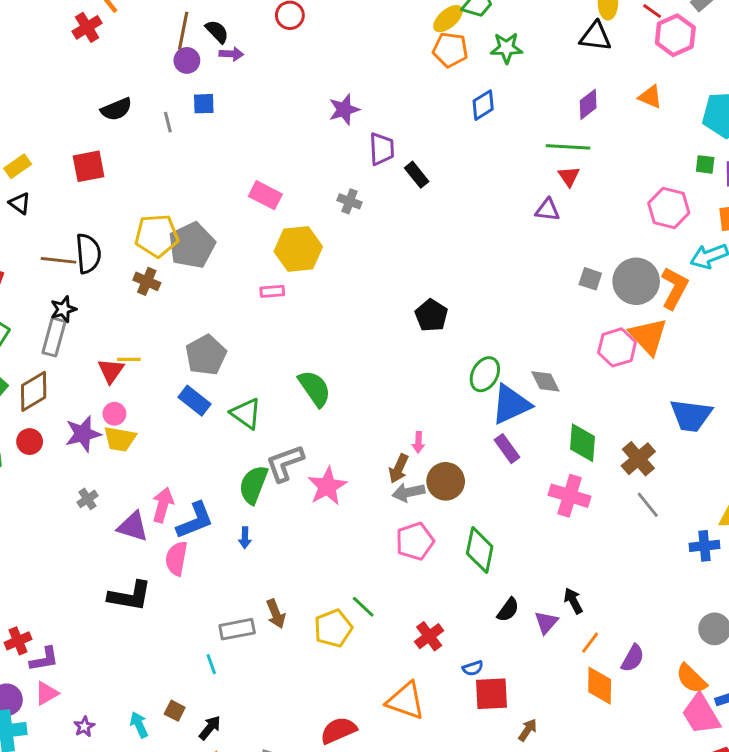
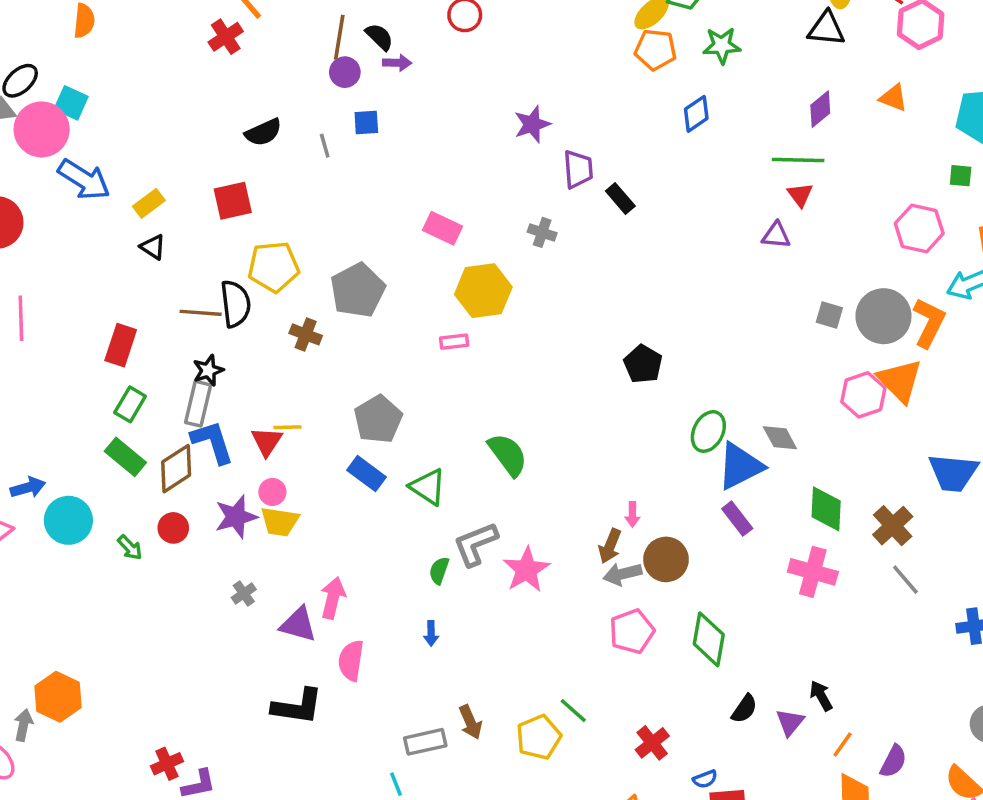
yellow pentagon: (157, 236) -> (274, 267), moved
green semicircle: (253, 485) -> (439, 571), size x0.6
blue L-shape: (195, 520) -> (213, 442), moved, turned -84

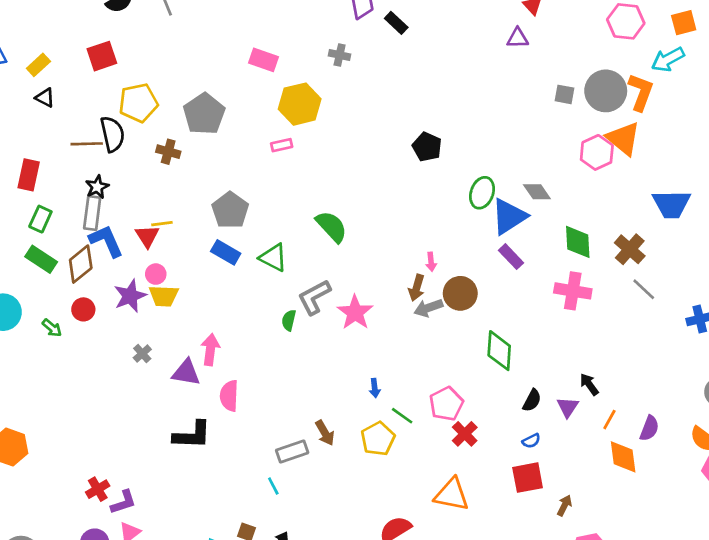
pink pentagon: (632, 631) -> (446, 404), moved
blue arrow: (431, 633) -> (375, 388), moved
blue semicircle: (705, 779) -> (531, 441), moved

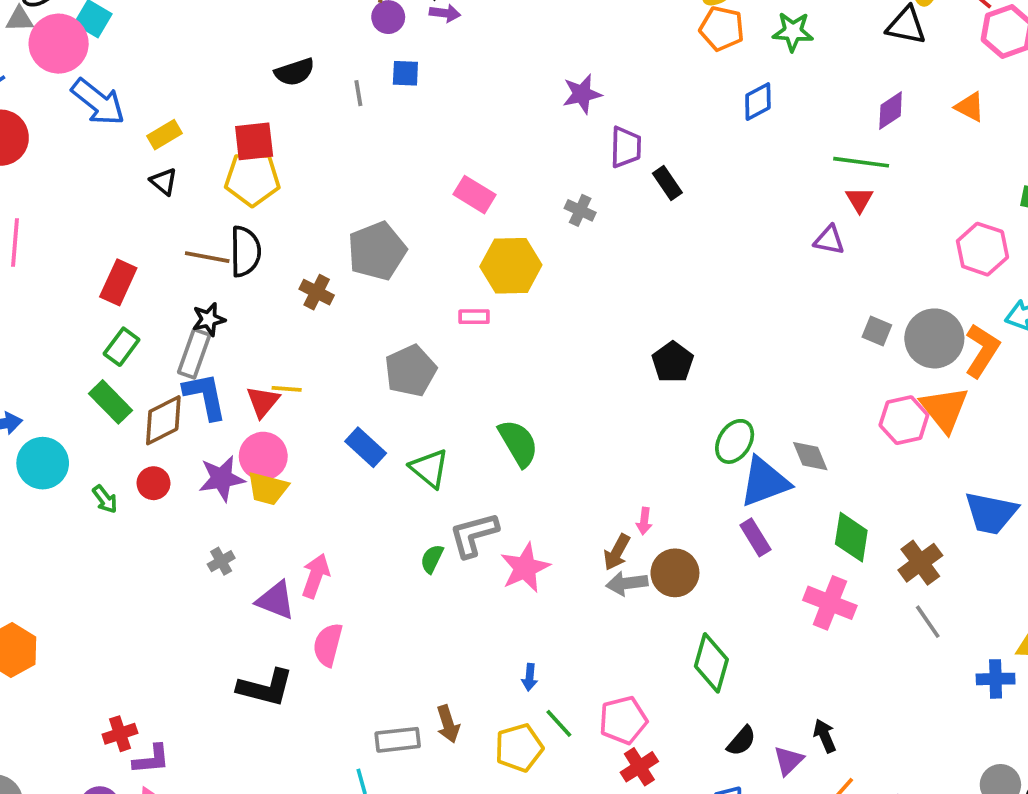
yellow pentagon: (138, 103) -> (252, 179), moved
gray pentagon: (230, 210) -> (411, 371), moved
pink circle: (156, 274) -> (263, 456), size x1.6

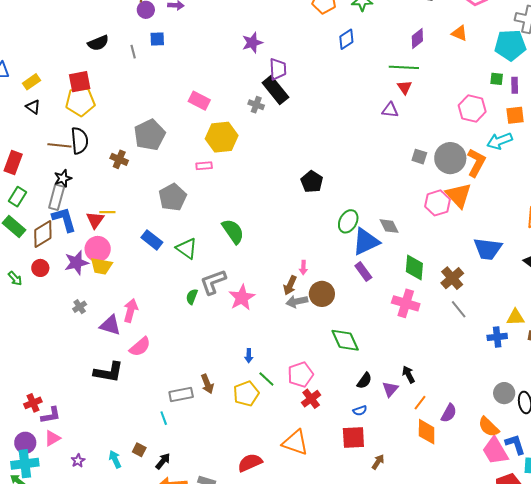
black rectangle: (667, 183) -> (275, 90), moved, size x1.6
pink semicircle: (328, 645) -> (140, 347), turned -140
green diamond: (711, 663) -> (345, 340), turned -36

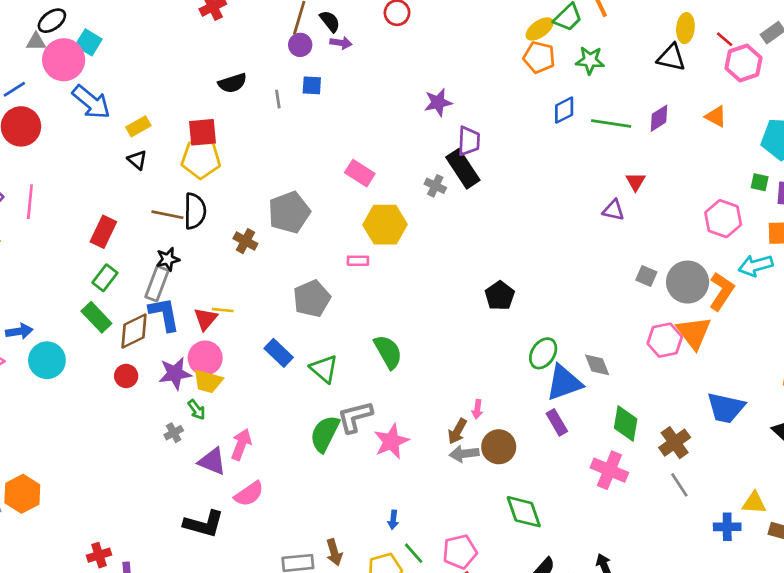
green line: (404, 67) -> (611, 123), moved
green arrow: (15, 279) -> (197, 410), moved
green semicircle: (192, 297) -> (325, 434), size x1.8

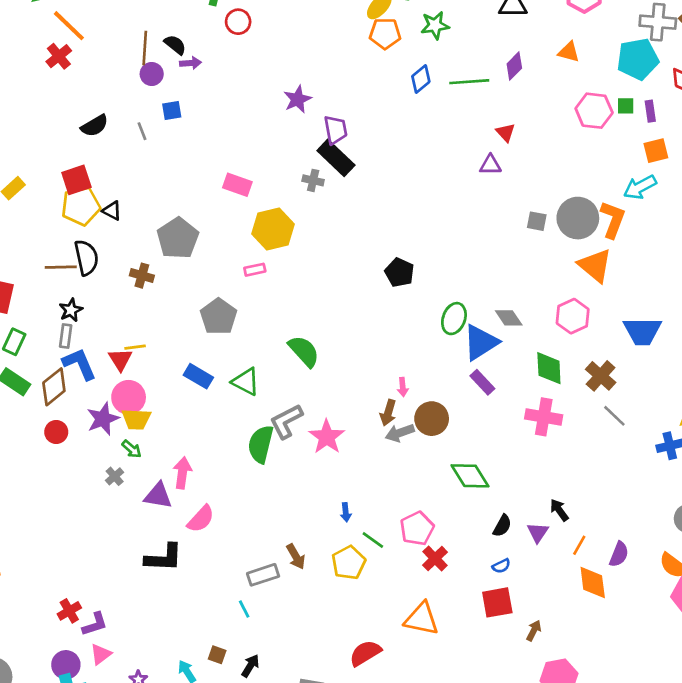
black triangle: (137, 160) -> (112, 211), moved
pink hexagon: (723, 219) -> (594, 111), moved
gray rectangle: (157, 284) -> (66, 336), size x0.7
pink hexagon: (665, 340) -> (573, 316), moved

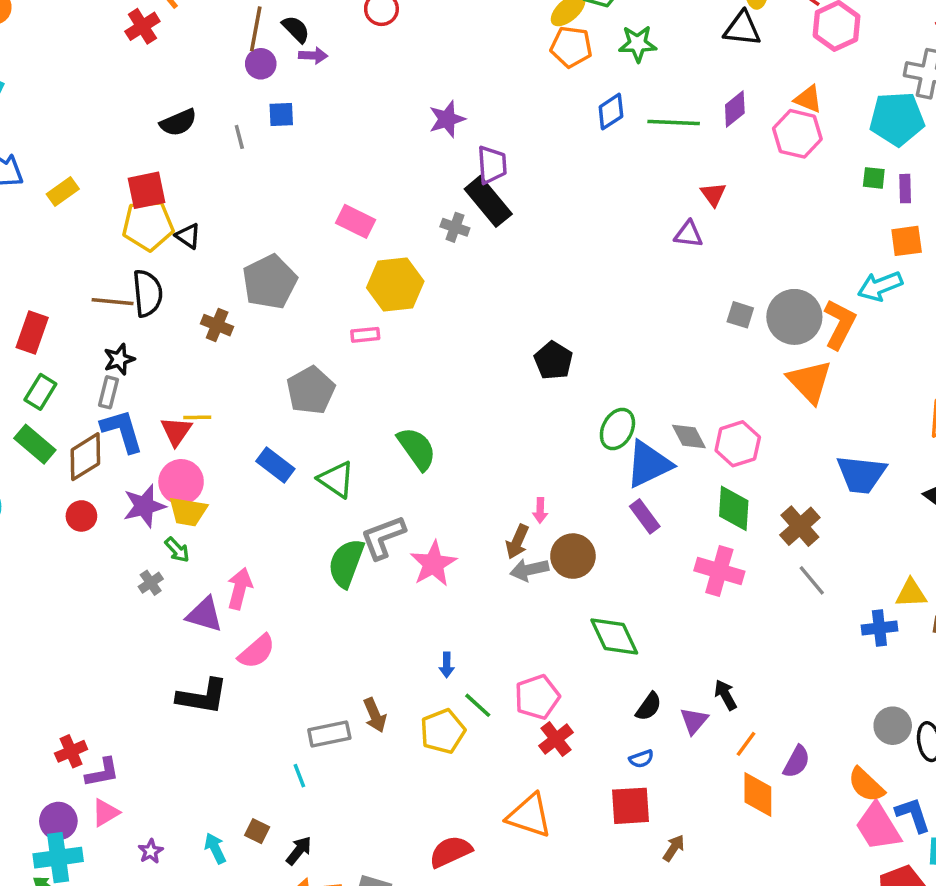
pink hexagon: (594, 111) -> (797, 134), moved
pink hexagon: (573, 316) -> (738, 444), moved

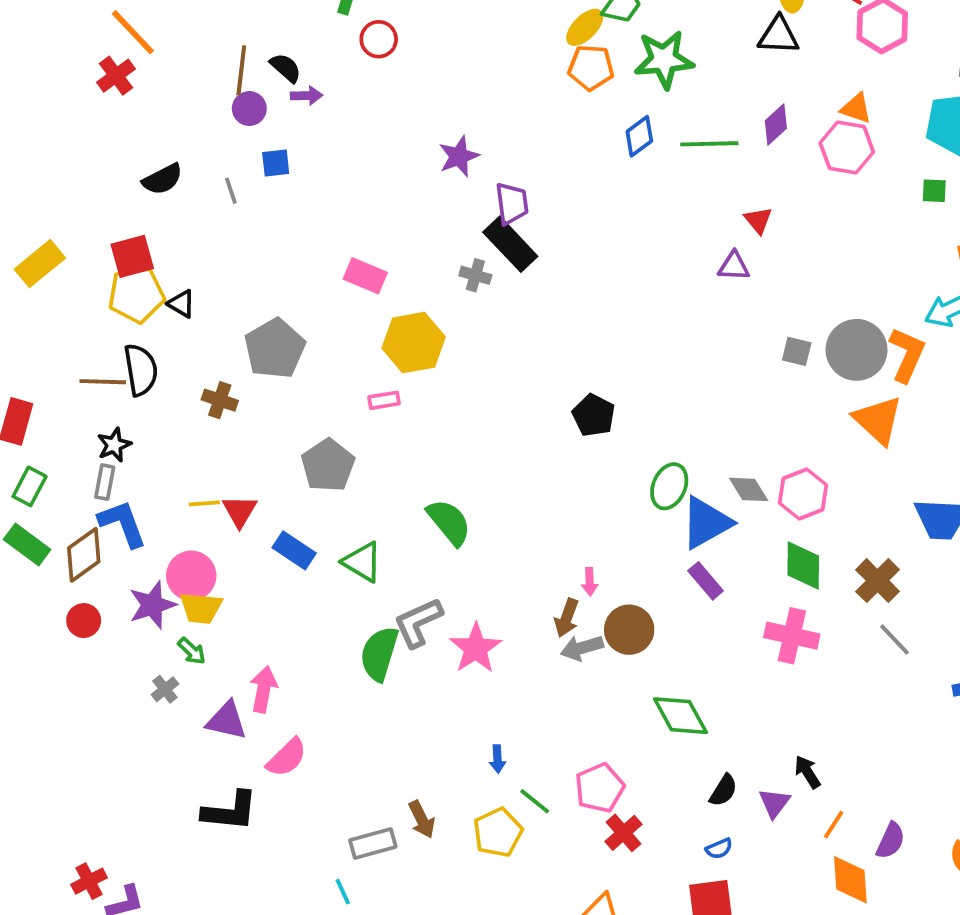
green star: (638, 44) -> (664, 59), size x1.4
yellow rectangle: (63, 191) -> (40, 264), size x1.4
red triangle: (176, 431) -> (240, 511), moved

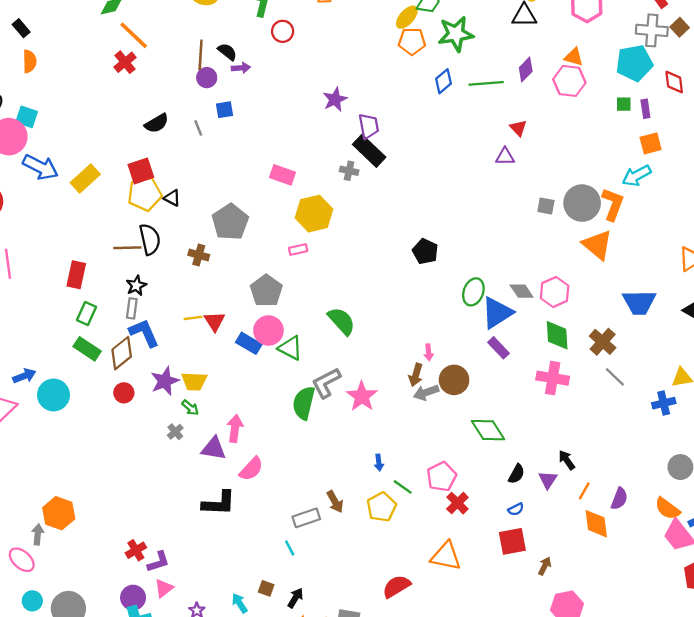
pink circle: (191, 576) -> (268, 330), moved

